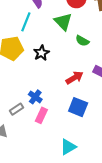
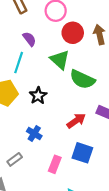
green semicircle: (82, 41) -> (82, 79), size x1.6
blue cross: (35, 97) -> (34, 134), moved
pink rectangle: (41, 115) -> (55, 164), moved

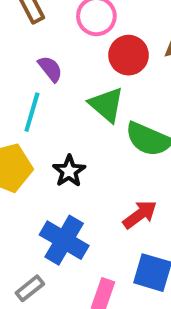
blue cross: (34, 134) -> (64, 240), size x1.6

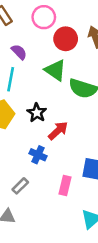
red arrow: (140, 214) -> (58, 131), moved
blue cross: (64, 240) -> (38, 155), size x0.6

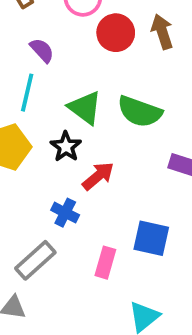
green triangle: (55, 70) -> (85, 108), moved
gray rectangle: (20, 186) -> (35, 260), size x1.5

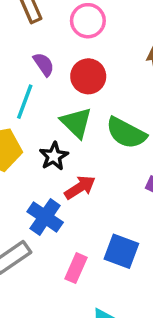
red circle: (116, 33) -> (88, 76), moved
blue cross: (65, 213) -> (45, 217), size x1.4

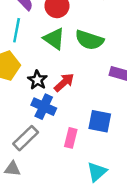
black star: (54, 156) -> (37, 80), moved

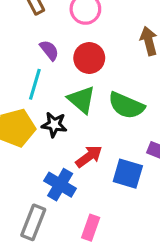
black star: (37, 80) -> (54, 125), moved, turned -30
blue square: (100, 121) -> (128, 174), moved
gray rectangle: (26, 138) -> (33, 222), turned -30

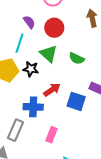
green semicircle: (126, 105) -> (77, 58), size x0.7
blue cross: (60, 185) -> (33, 107), turned -30

